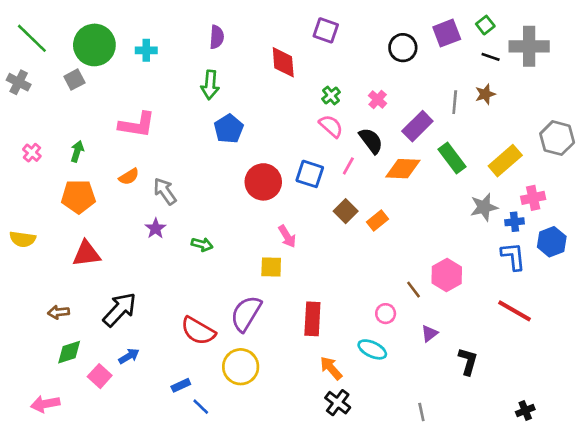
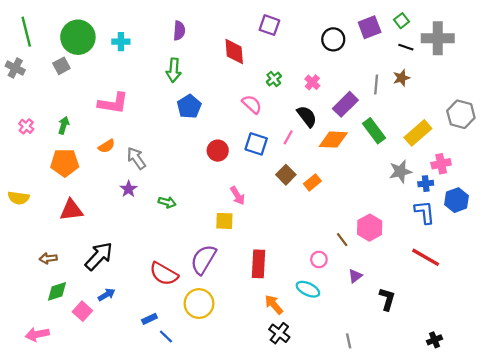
green line: (32, 38) -> (26, 32), turned 32
pink semicircle: (331, 126) -> (252, 104), moved
red circle: (263, 182) -> (218, 151), size x0.7

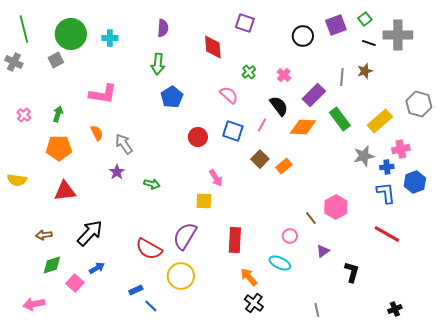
orange semicircle: (107, 146) -> (97, 133), turned -84

